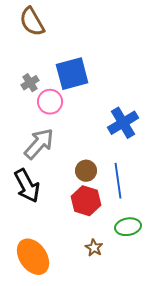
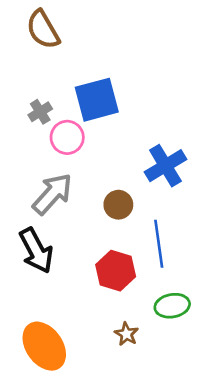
brown circle: (86, 171) -> (118, 205), moved

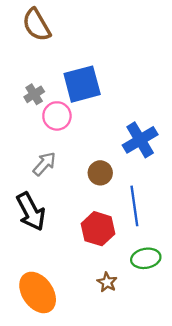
gray arrow: (52, 194) -> (44, 164), size x0.7

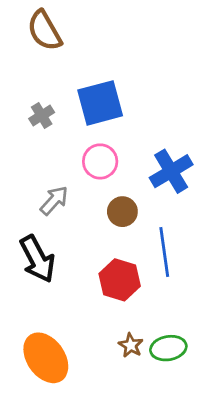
pink circle: (57, 116) -> (100, 161), moved
green ellipse: (146, 258) -> (168, 348), moved

